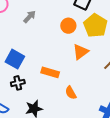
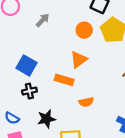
orange triangle: (81, 52) -> (79, 60), moved
orange semicircle: (71, 93) -> (86, 102), turned -72

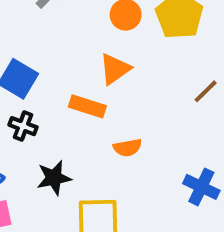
black cross: (29, 91) -> (23, 126), turned 32

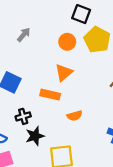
black cross: (23, 126) -> (23, 116), moved, turned -32

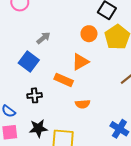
gray arrow: (24, 35) -> (43, 38), moved
black star: (35, 136) -> (38, 128), moved

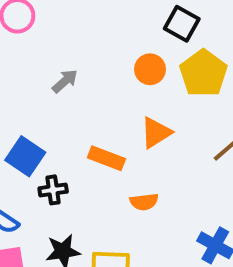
blue square: (29, 62) -> (25, 156), moved
orange triangle: (80, 62) -> (156, 133), moved

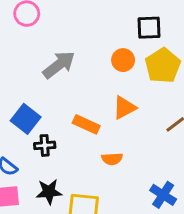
black square: (182, 24) -> (149, 28), turned -35
gray arrow: (65, 81) -> (59, 65), size x1.6

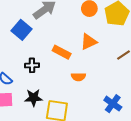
blue square: (26, 119) -> (22, 30), moved

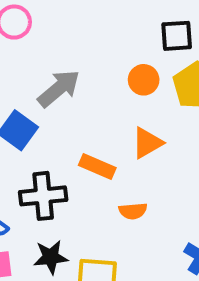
black cross: (32, 65) -> (43, 196), size x1.6

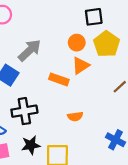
orange triangle: (147, 143) -> (81, 66), moved
orange rectangle: (97, 166) -> (59, 79), moved

